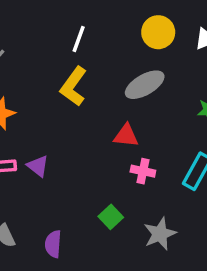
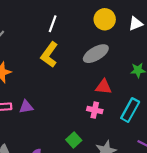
red triangle: (126, 136) -> (104, 87), moved
purple triangle: (38, 166) -> (26, 107), turned -48

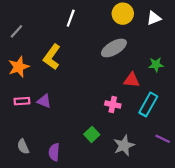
yellow L-shape: (49, 55) -> (52, 57), moved
red triangle: (104, 87) -> (132, 80), moved
purple triangle: (26, 107) -> (44, 101), turned 32

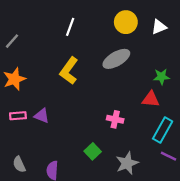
yellow L-shape: (52, 57) -> (69, 71), moved
red triangle: (132, 80) -> (151, 99), moved
cyan rectangle: (148, 104) -> (163, 130), moved

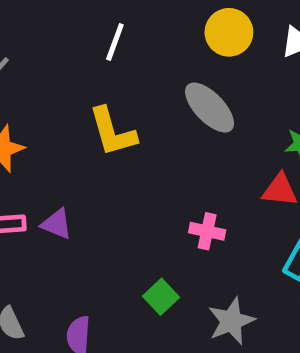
gray ellipse: (116, 59) -> (210, 108), turned 76
yellow L-shape: (69, 71) -> (112, 132), turned -52

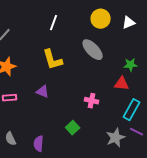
purple triangle: (57, 224) -> (43, 92), moved
gray star: (231, 321) -> (116, 138), moved

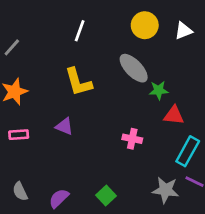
green star: (131, 65) -> (159, 90), moved
green square: (73, 128) -> (106, 196), moved
gray star: (116, 138) -> (165, 190), turned 30
purple semicircle: (39, 144) -> (59, 198), turned 42

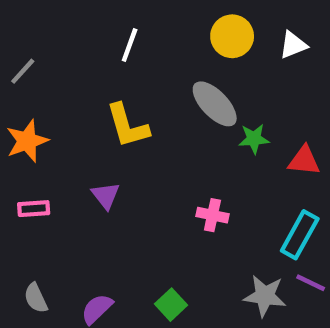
red triangle: (174, 115) -> (304, 161), moved
purple triangle: (64, 126) -> (106, 195), turned 30

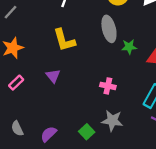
gray ellipse: (215, 104) -> (109, 29), turned 30
pink rectangle: (34, 209) -> (16, 83), turned -40
gray star: (265, 296) -> (112, 121), moved

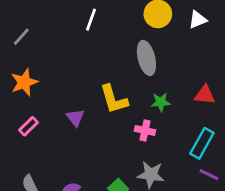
yellow L-shape: (64, 40) -> (114, 99), moved
green star: (129, 47) -> (161, 102), moved

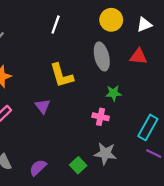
red triangle: (205, 95) -> (138, 56), moved
yellow L-shape: (114, 99) -> (62, 75), moved

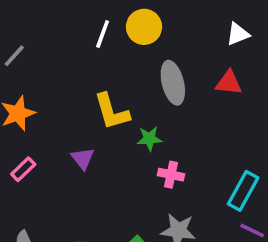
yellow circle: (111, 20) -> (144, 27), moved
green star: (114, 93) -> (149, 139), moved

